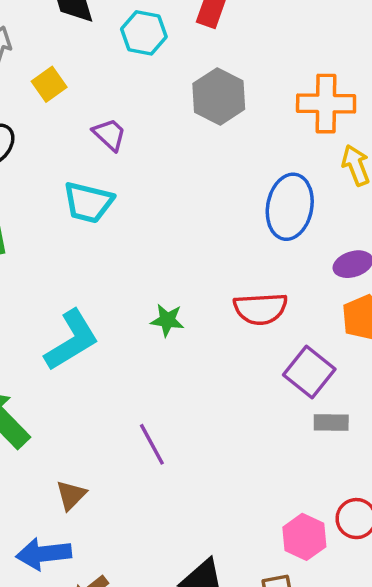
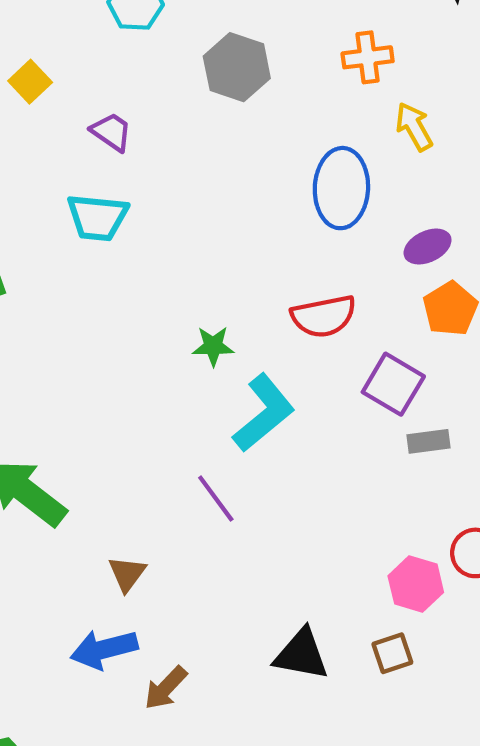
orange cross: (326, 104) -> (368, 57), size x0.7
cyan L-shape: (72, 340) -> (264, 413), moved

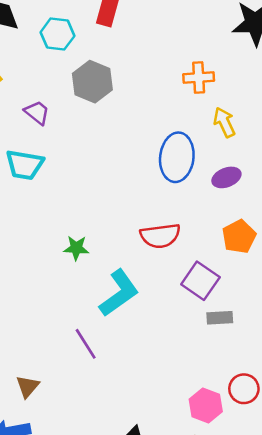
gray hexagon: (237, 67) -> (92, 82), moved
purple ellipse: (428, 247) -> (226, 177), moved
green star: (213, 346) -> (76, 248), moved

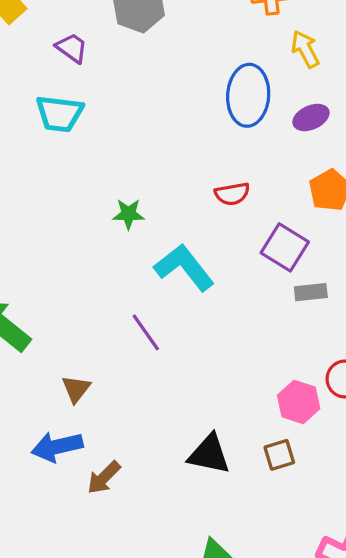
red semicircle: (160, 236) -> (232, 194), size x0.7
cyan L-shape: (119, 293) -> (184, 267), turned -90

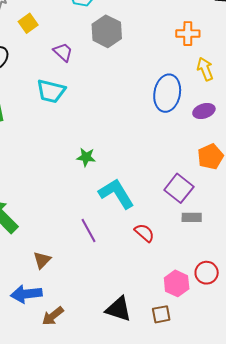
red semicircle: (232, 194) -> (144, 233), moved, turned -135

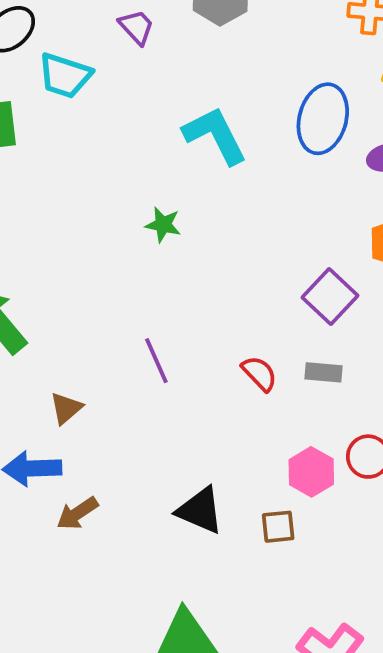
cyan trapezoid: (51, 91) -> (65, 76), moved
cyan L-shape: (116, 194) -> (215, 135), moved
gray rectangle: (192, 217) -> (323, 372), moved

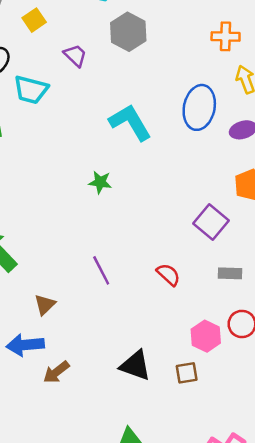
gray rectangle: (323, 372) -> (230, 273), moved

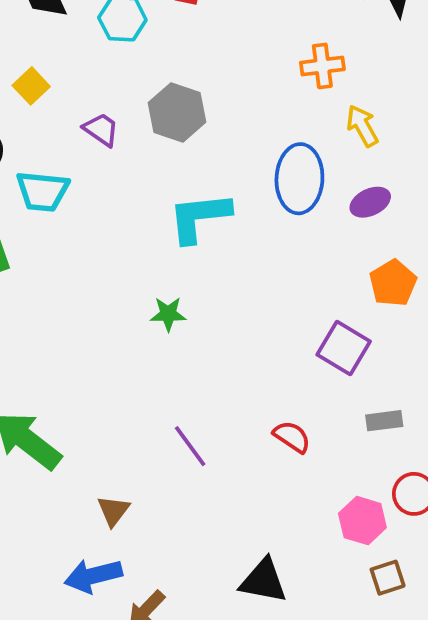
gray hexagon: (128, 32) -> (177, 112), moved
cyan L-shape: (130, 122) -> (199, 217), turned -57
brown square: (187, 373) -> (388, 578), moved

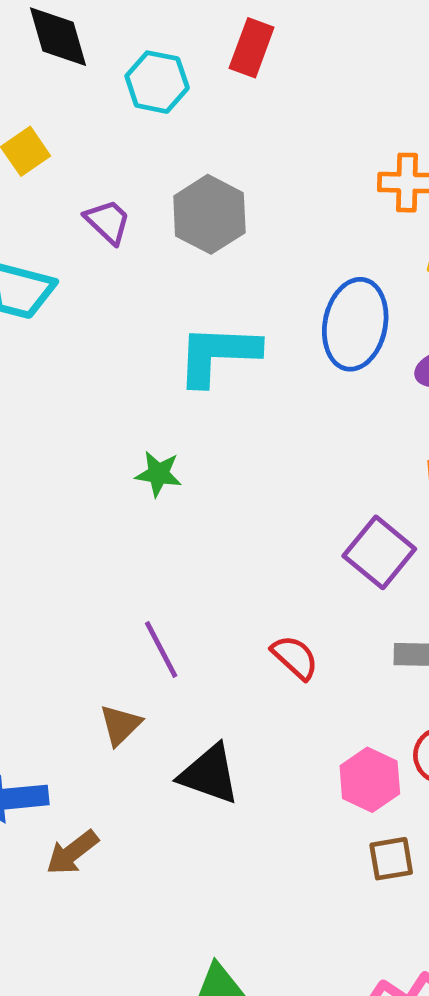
brown triangle: (113, 511) -> (120, 725), moved
black triangle: (263, 581) -> (209, 774), moved

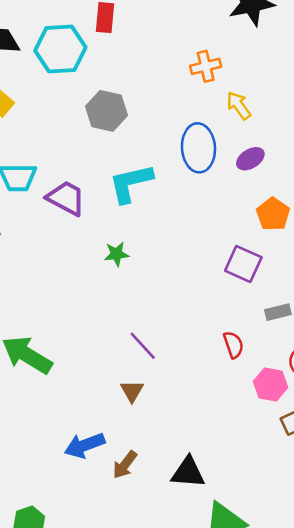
cyan hexagon: (157, 82) -> (60, 49), size x1.5
purple trapezoid: (108, 222) -> (66, 198), moved, size x1.5
red semicircle: (295, 657) -> (233, 345), moved, turned 44
black triangle: (209, 774) -> (188, 472), moved

